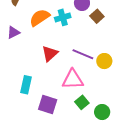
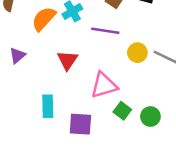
purple triangle: (13, 32) -> (17, 55), moved
purple line: (83, 54) -> (105, 31), moved

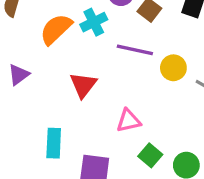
yellow circle: (137, 53) -> (173, 68), moved
pink triangle: (104, 85) -> (128, 121), size x0.7

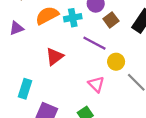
purple triangle: (19, 75) -> (16, 28), moved
pink triangle: (128, 121) -> (96, 84), moved, turned 42

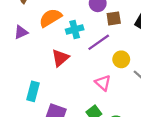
cyan cross: (73, 18) -> (75, 29), moved
brown square: (111, 20) -> (114, 18), turned 32
purple line: (94, 43) -> (99, 42), turned -60

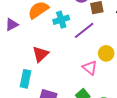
red triangle: (60, 58) -> (40, 54), moved
yellow circle: (121, 59) -> (106, 53), moved

